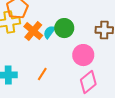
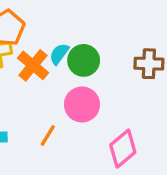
cyan semicircle: (49, 32) -> (59, 54), moved
pink circle: (83, 55) -> (82, 104), moved

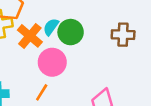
pink circle: (82, 104) -> (52, 62), moved

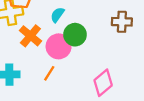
green circle: (71, 32) -> (75, 35), moved
orange cross: (30, 36) -> (30, 36), moved

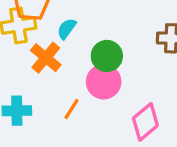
cyan semicircle: (57, 15) -> (67, 29), moved
pink circle: (59, 46) -> (104, 82), moved

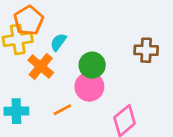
orange line: (71, 109) -> (62, 110), turned 30

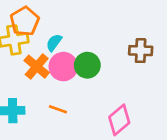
pink circle: (89, 87) -> (63, 67), moved
orange line: (62, 110) -> (58, 109), turned 48

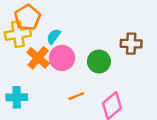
green circle: (87, 65) -> (99, 61), moved
orange line: (58, 109) -> (76, 96), moved, turned -42

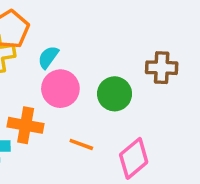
orange cross: (38, 58) -> (26, 125), moved, turned -30
orange line: (76, 96) -> (81, 144), turned 42

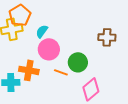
green circle: (115, 94) -> (78, 62), moved
orange line: (81, 144) -> (61, 72), moved

